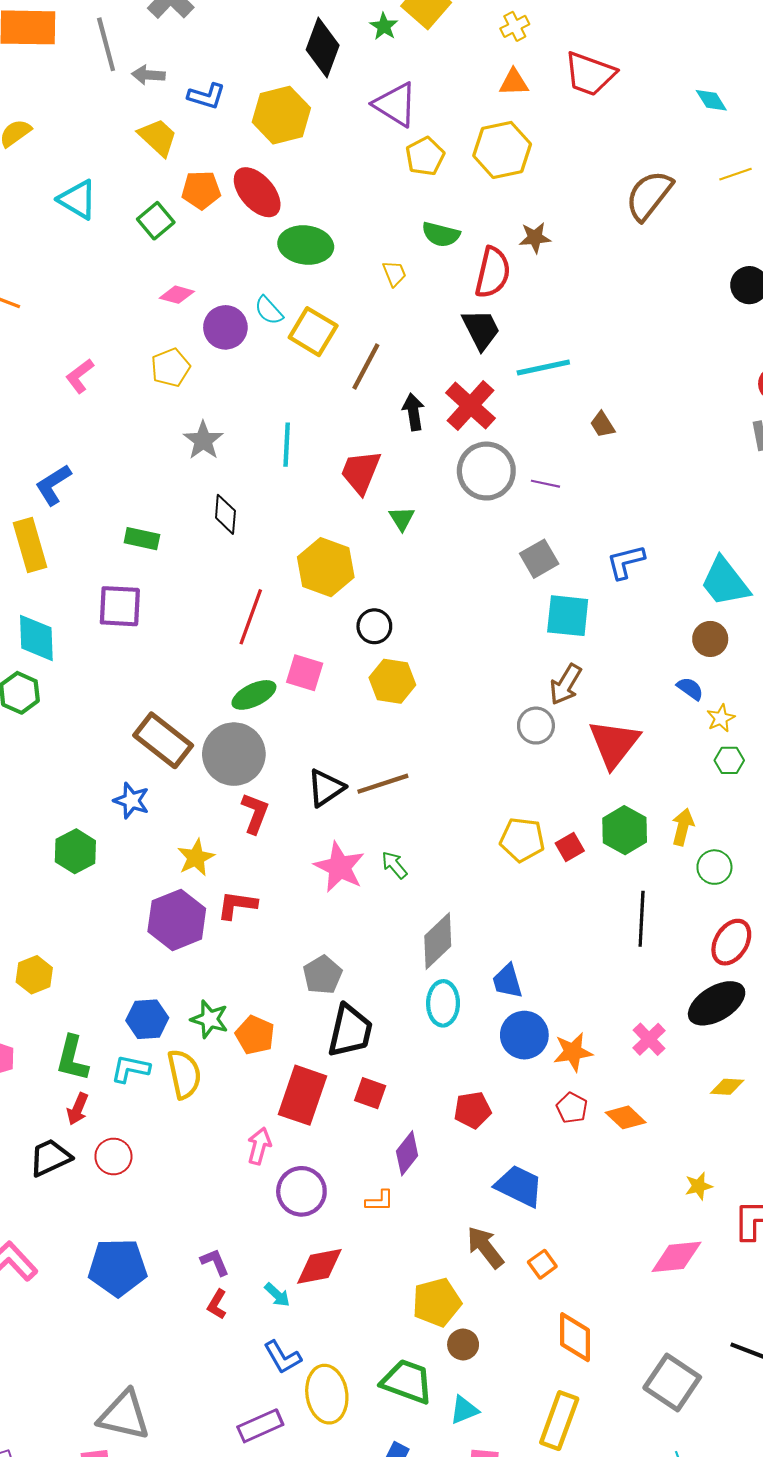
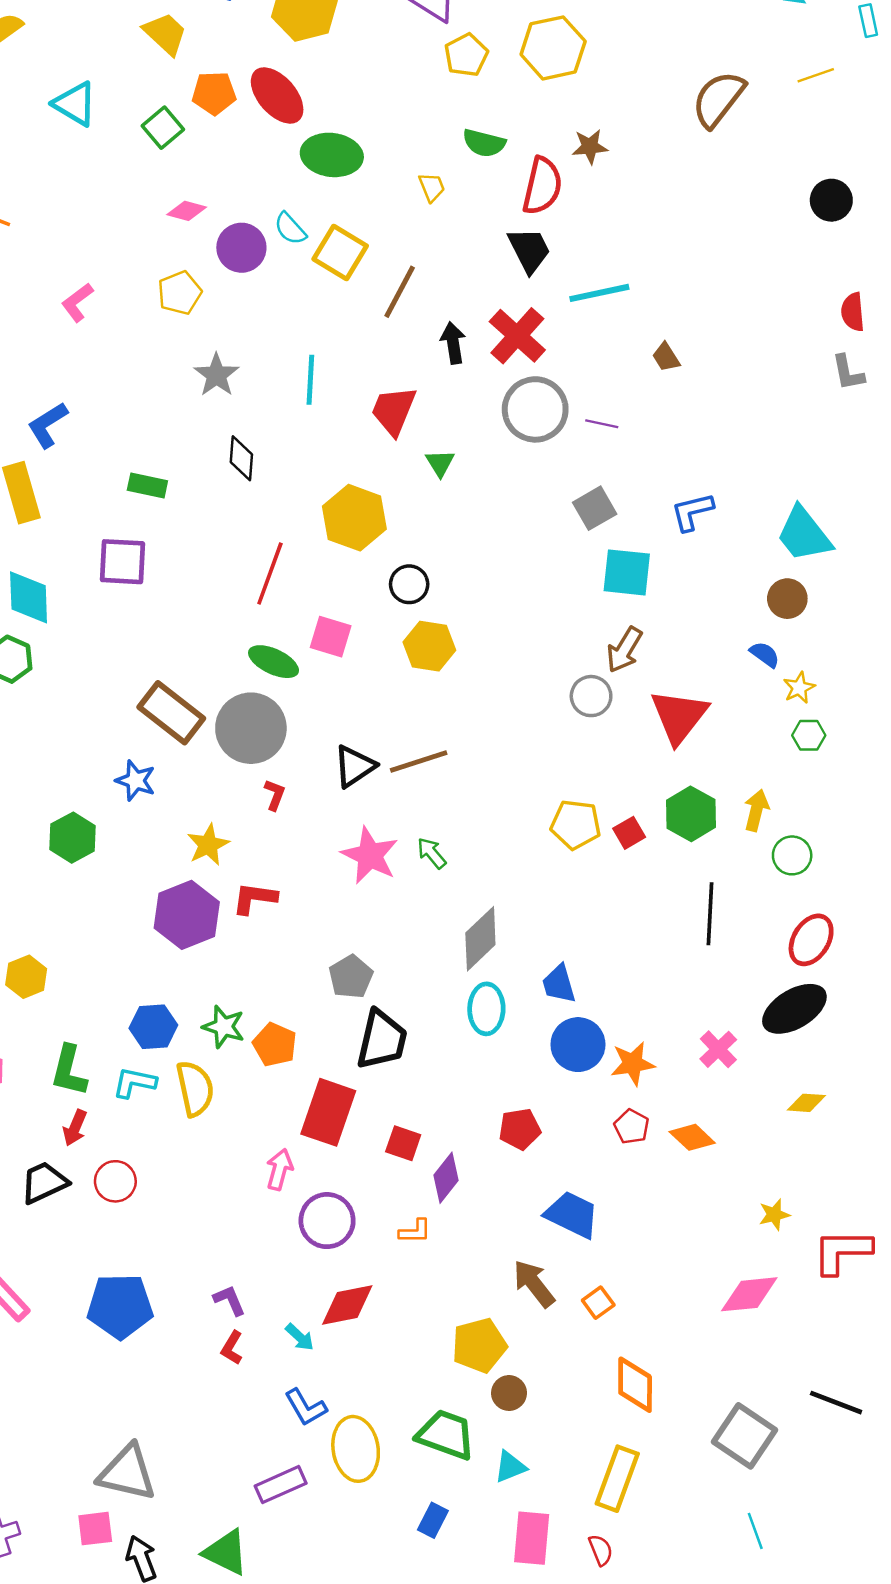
green ellipse: (254, 695) -> (274, 662), turned 51
red L-shape: (255, 813) -> (275, 795), size x0.7
red square: (370, 1093) -> (403, 1143), moved

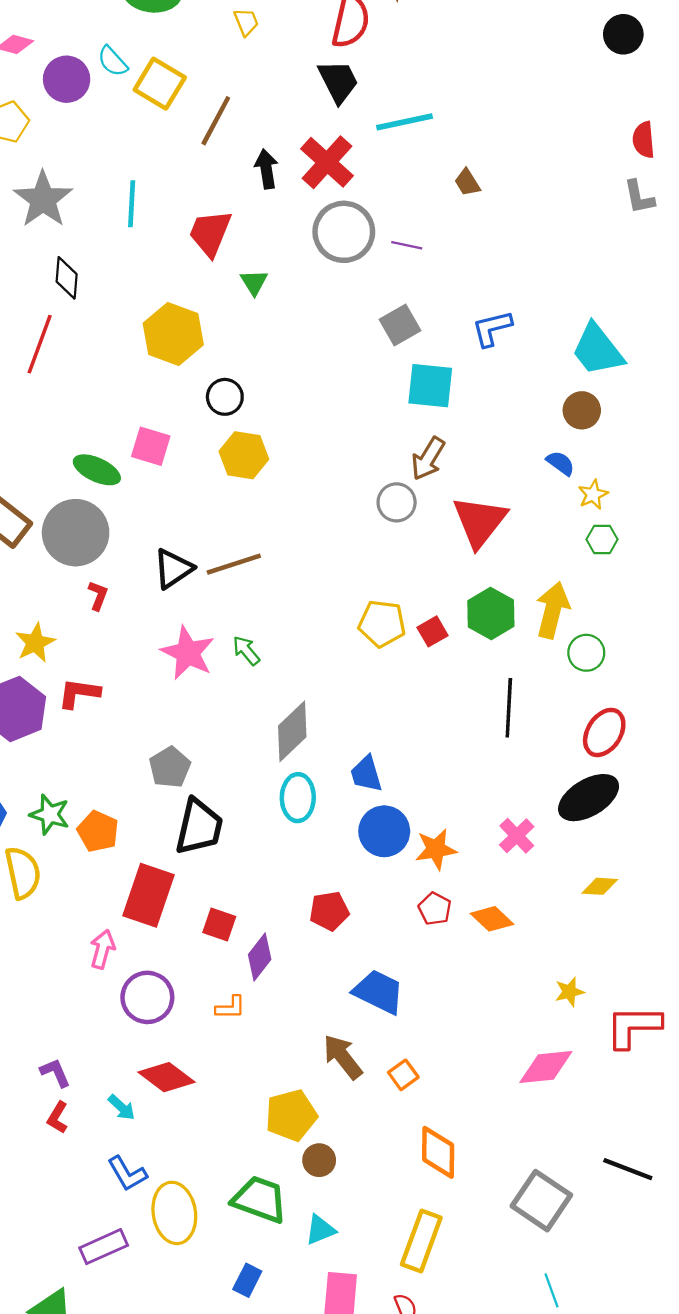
gray star: (216, 375) -> (43, 199), size x1.4
red line: (270, 574) -> (40, 344), moved
yellow arrow: (756, 810) -> (553, 610), size x1.4
red diamond: (347, 1305) -> (166, 1077), turned 48

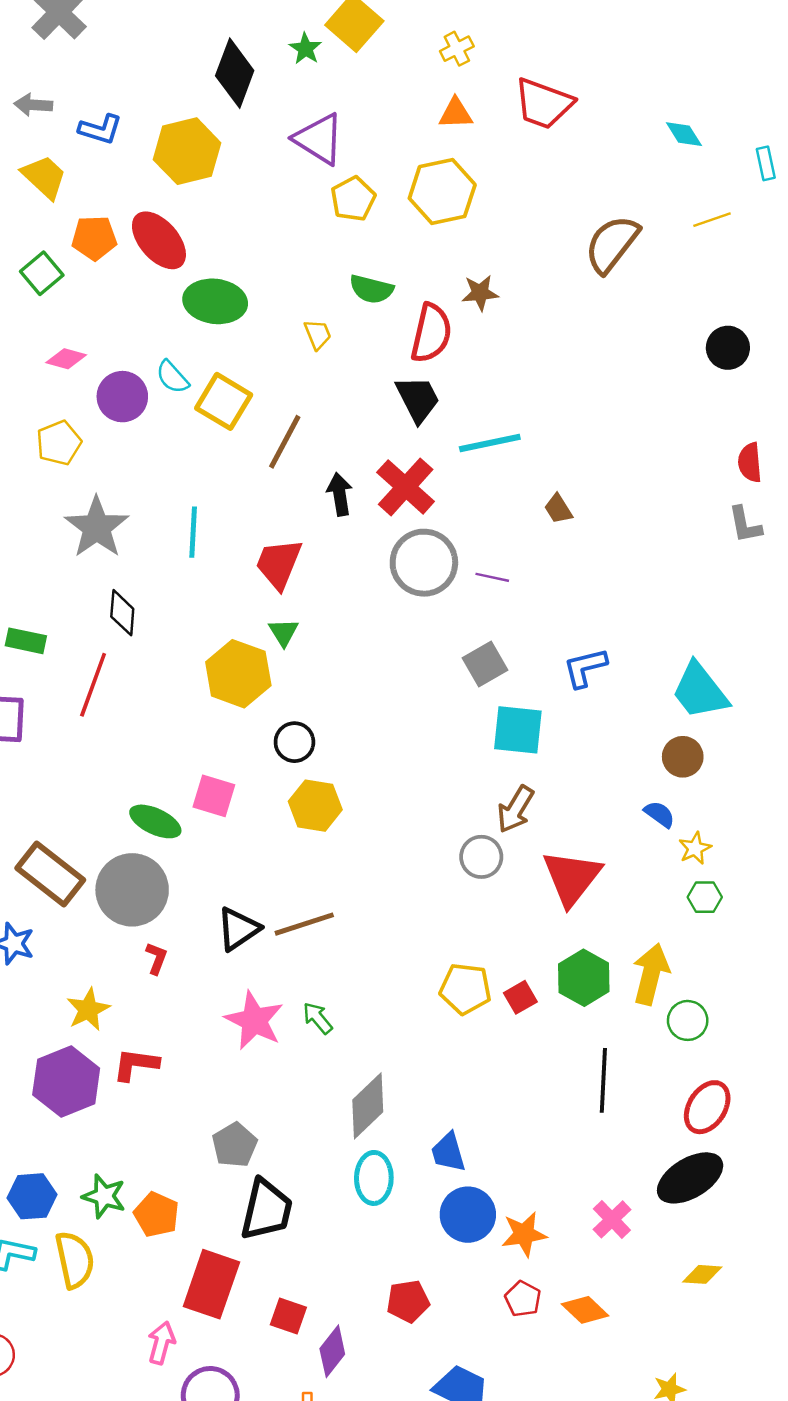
green triangle: (254, 282) -> (283, 632), moved

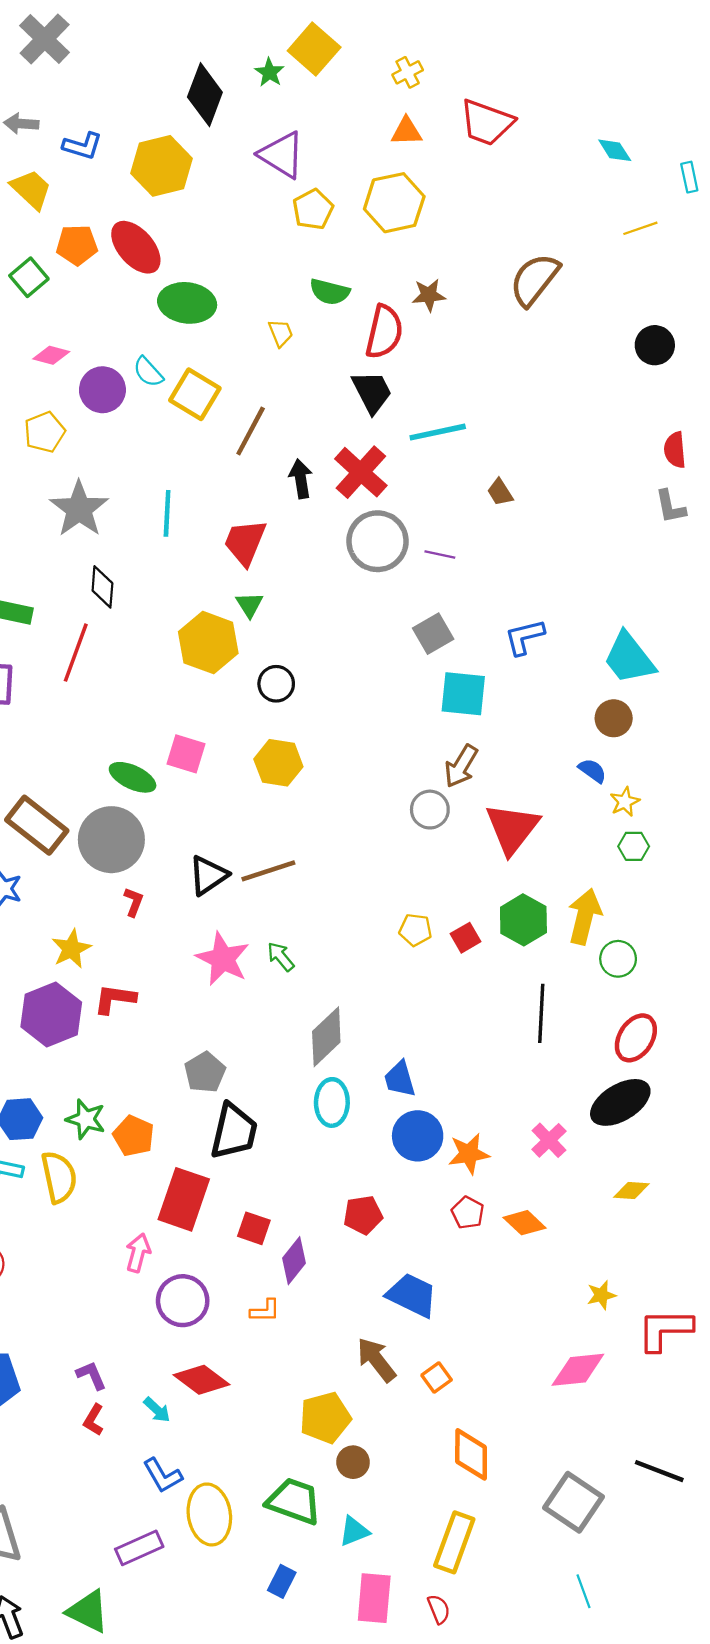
brown semicircle: (612, 244) -> (535, 280), moved
black circle: (294, 742) -> (276, 684), moved
yellow pentagon: (465, 989) -> (415, 930), size x0.7

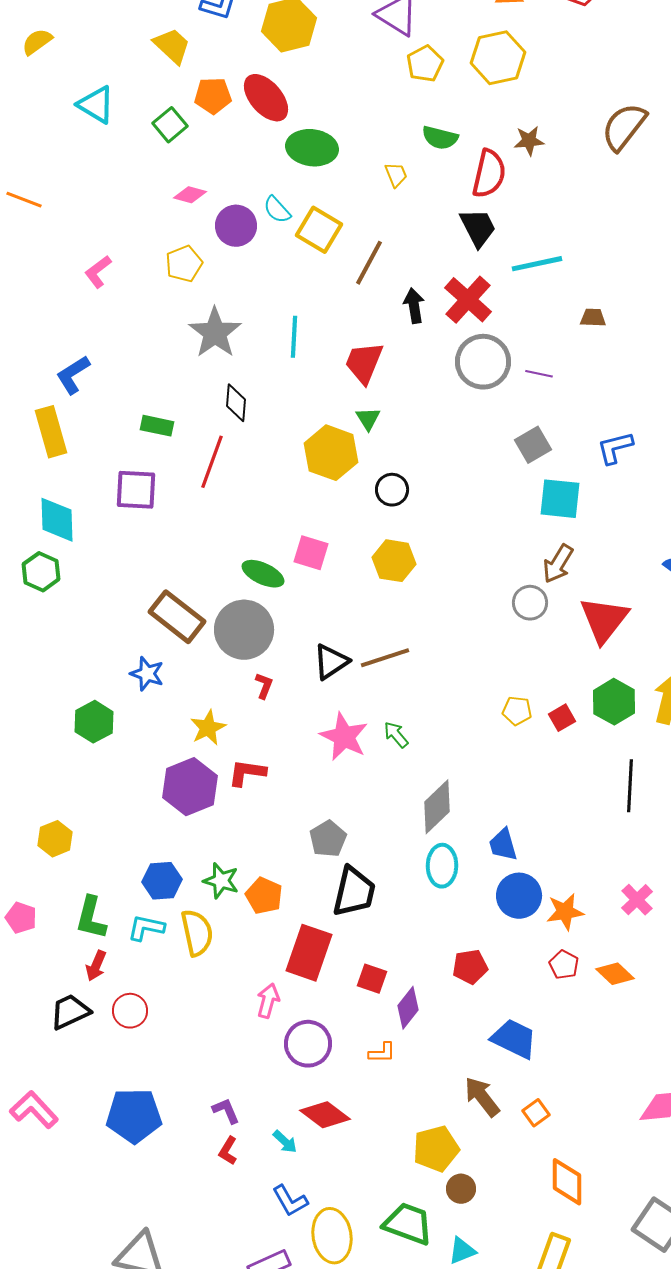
brown trapezoid: (500, 492) -> (593, 318), turned 124

